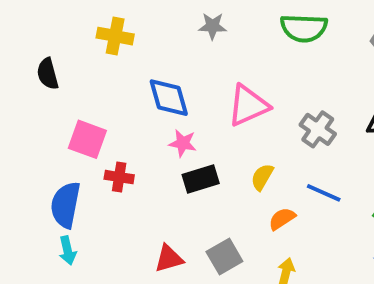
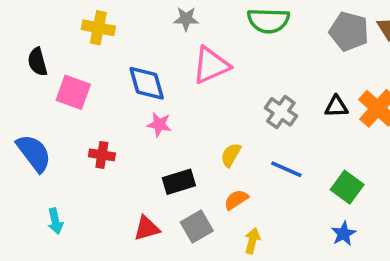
pink triangle: (248, 106) -> (211, 65), moved
pink square: (87, 139) -> (73, 92), moved
black rectangle: (201, 179) -> (179, 182), moved
blue semicircle: (66, 205) -> (34, 153), moved, turned 132
orange semicircle: (282, 219) -> (236, 200), moved

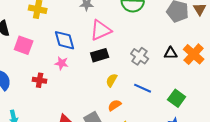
pink star: (159, 124) -> (62, 63), moved
black rectangle: (179, 182) -> (100, 55), moved

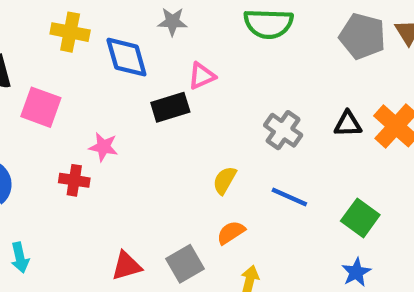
pink triangle: (101, 30) -> (202, 76), size x0.6
blue diamond: (65, 40) -> (126, 57), moved
black rectangle: (100, 55) -> (170, 107), moved
pink star: (62, 63) -> (103, 147), moved

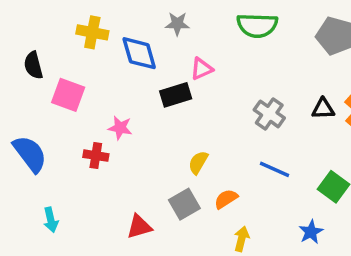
yellow semicircle: (225, 180) -> (198, 162), moved
gray square: (185, 264) -> (184, 204), moved
blue star: (356, 272) -> (311, 232), moved

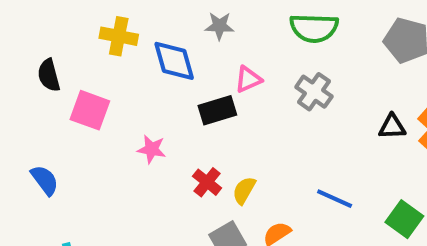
gray cross: (269, 114) -> (314, 92), moved
blue semicircle: (30, 154) -> (45, 180), size x0.7
red cross: (96, 156) -> (207, 182), moved, turned 30

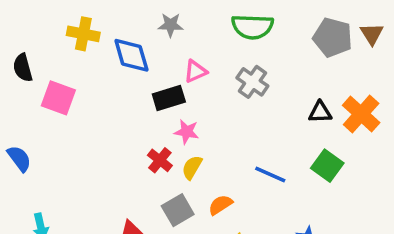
pink star: (152, 149) -> (187, 132), moved
green square: (404, 219) -> (327, 166), moved

